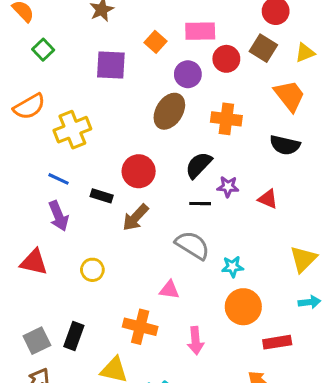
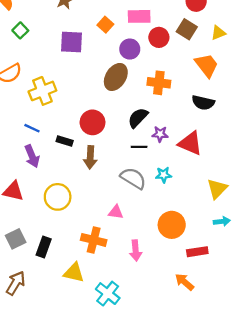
red triangle: (268, 199) -> (190, 143), size x1.6
brown arrow: (136, 217) -> (90, 157), turned -40
cyan star: (233, 267) -> (164, 175), moved
yellow circle: (92, 270) -> (58, 197), size x1.5
gray square: (37, 341) -> (16, 239), moved

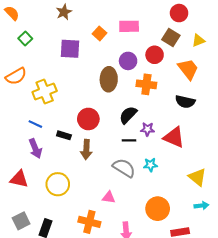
red circle: (159, 37) -> (155, 55), moved
purple circle: (130, 49) -> (128, 61), moved
brown ellipse: (116, 77) -> (109, 79), turned -30
yellow triangle: (217, 189) -> (197, 177), turned -36

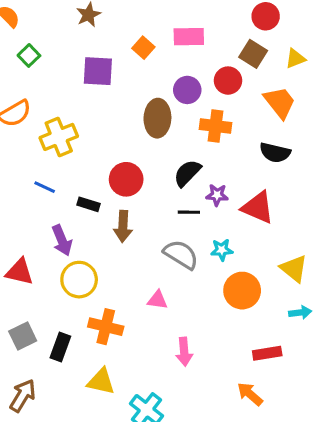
purple arrow: (35, 149) -> (62, 240), moved
orange circle: (158, 209) -> (242, 291), moved
orange cross: (89, 222) -> (106, 327), moved

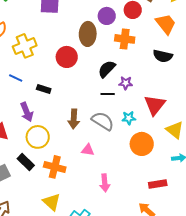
red circle: (126, 179) -> (67, 57), moved
red triangle: (258, 207) -> (155, 105), moved, turned 45
brown arrow: (123, 226) -> (74, 119), moved
black rectangle: (60, 347) -> (26, 162), moved, turned -66
yellow triangle: (101, 381) -> (52, 202), turned 30

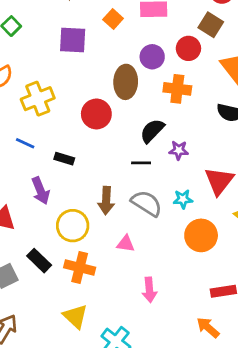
black line: (108, 94) -> (141, 163), moved
yellow circle: (38, 137) -> (73, 226), moved

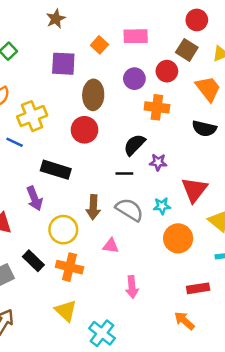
brown ellipse: (126, 82) -> (93, 95), moved
blue line: (25, 143) -> (15, 142), moved
black rectangle: (64, 159) -> (56, 170), size x1.6

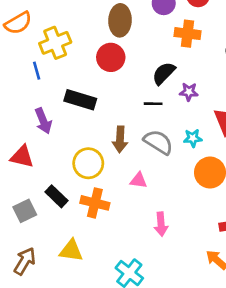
blue line: (15, 142) -> (37, 71), turned 49
purple arrow: (35, 198) -> (43, 121), moved
yellow triangle: (66, 311) -> (71, 251), moved, turned -35

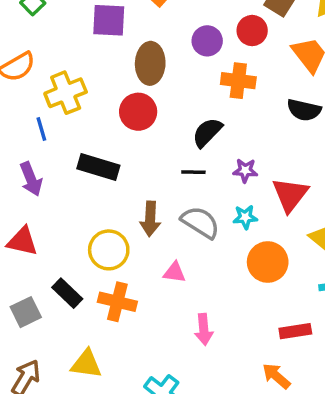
purple star: (189, 92) -> (245, 170), moved
purple arrow: (43, 121) -> (31, 179), moved

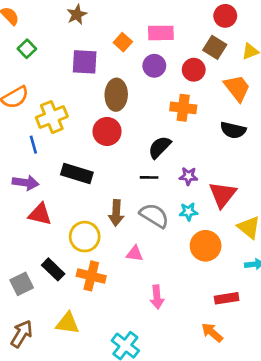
purple circle: (207, 41) -> (154, 66), moved
purple arrow: (31, 179) -> (26, 183), turned -60
red triangle: (22, 241) -> (40, 214), moved

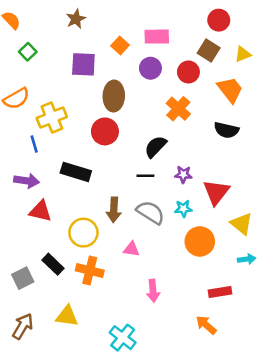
orange cross: (183, 108) -> (178, 109), turned 35

